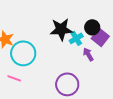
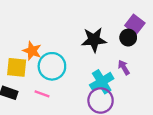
purple square: (100, 37) -> (135, 24), moved
cyan cross: (76, 38) -> (102, 82), moved, size x1.5

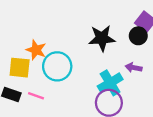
purple arrow: (124, 67) -> (134, 68), turned -48
pink line: (42, 94) -> (36, 96), moved

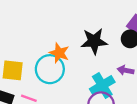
orange star: (36, 50) -> (59, 53), moved

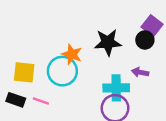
cyan cross: (102, 85) -> (116, 88), turned 30

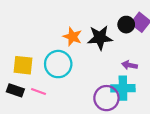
black circle: (145, 40) -> (126, 25), moved
orange star: (72, 54) -> (72, 37), moved
cyan cross: (116, 88) -> (123, 88), moved

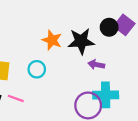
cyan circle: (58, 64) -> (37, 69), size x0.6
purple arrow: (130, 65) -> (96, 65), moved

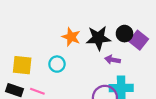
purple square: (124, 25) -> (139, 40), moved
black circle: (109, 27) -> (124, 34), moved

